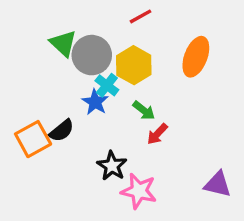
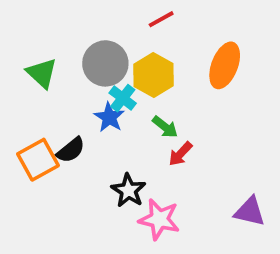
green triangle: (63, 43) -> (42, 73), moved

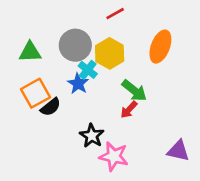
green triangle: (42, 73) -> (30, 52), turned -45
green arrow: (165, 127) -> (134, 90), moved, size x1.4
orange square: (38, 160) -> (35, 93), moved

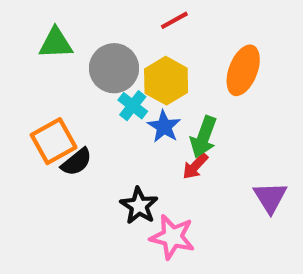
green triangle: (30, 52) -> (56, 43), moved
blue star: (78, 84) -> (164, 127), moved
green arrow: (134, 90) -> (204, 137), turned 72
purple triangle: (178, 151) -> (270, 197), moved, turned 45

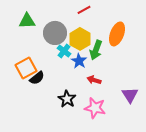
green arrow: (204, 137) -> (96, 50), moved
red arrow: (195, 166) -> (94, 80), turned 64
pink star: (172, 237) -> (95, 108), moved

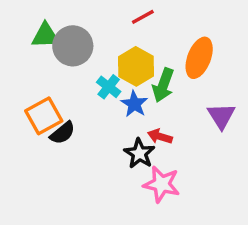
gray circle: (55, 33) -> (73, 46), moved
purple triangle: (130, 95) -> (221, 116), moved
black star: (67, 99) -> (139, 153), moved

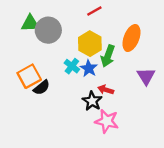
cyan cross: (109, 87) -> (72, 66), moved

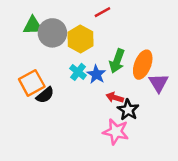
orange ellipse: (131, 38) -> (143, 65), moved
yellow hexagon: (90, 44) -> (80, 39), moved
black star: (92, 101) -> (128, 110), moved

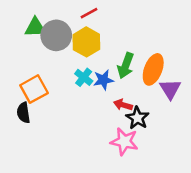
red line: (102, 12) -> (89, 13), moved
blue star: (96, 74) -> (103, 80), turned 30
black semicircle: (45, 95) -> (23, 113), moved, turned 120

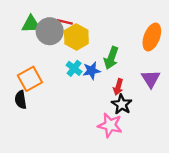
red line: (89, 13) -> (65, 22), moved, turned 42
orange ellipse: (153, 69) -> (152, 37), moved
red arrow: (123, 105) -> (118, 87), moved, turned -91

